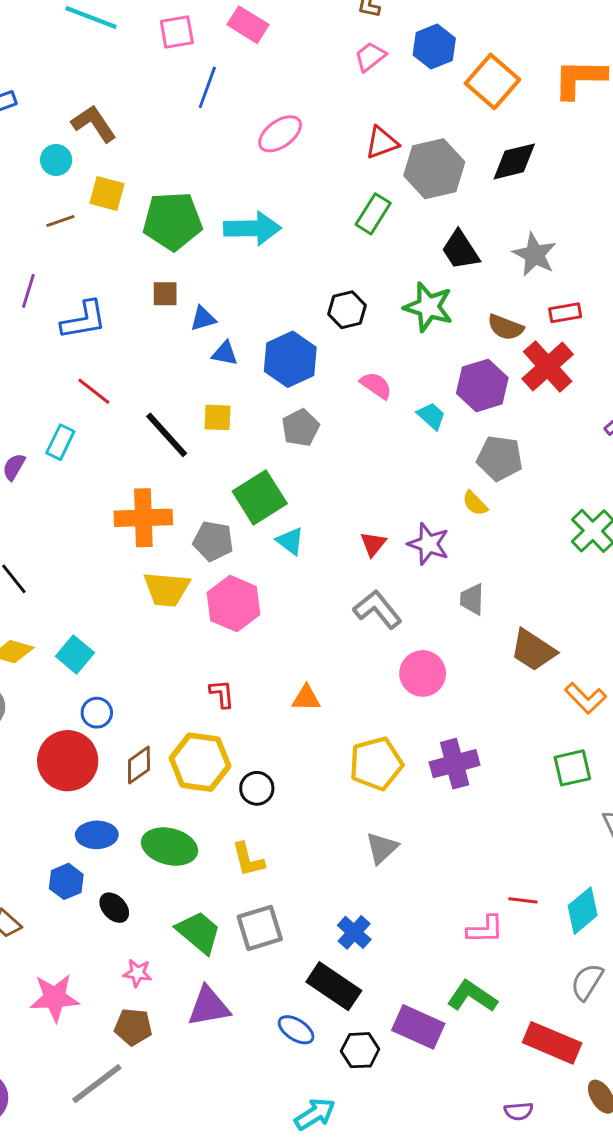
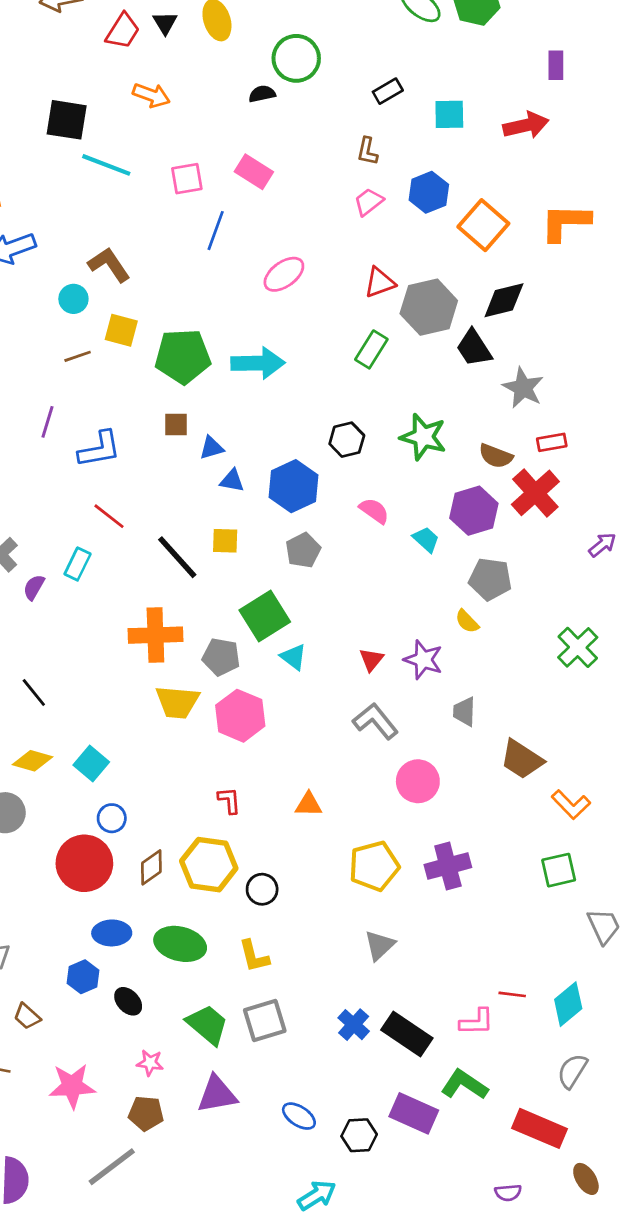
black trapezoid: (460, 250) -> (474, 348), moved
black rectangle: (334, 986) -> (407, 1034), moved

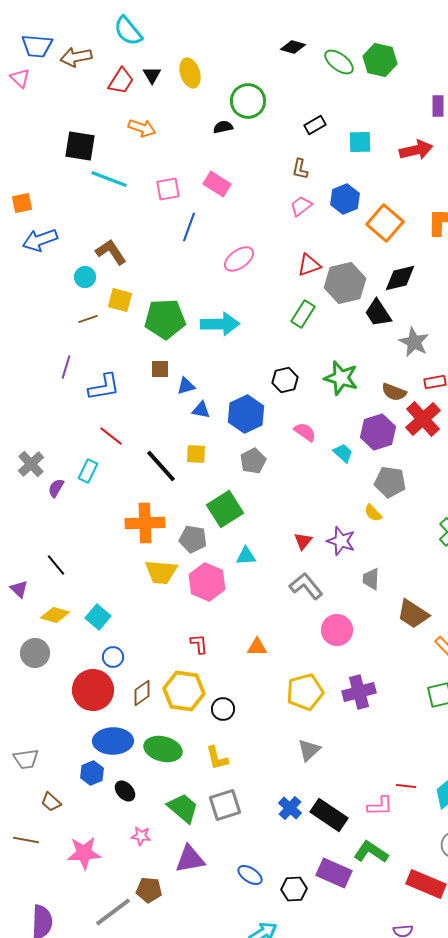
cyan triangle: (293, 657) -> (246, 556), moved, turned -40
blue ellipse: (112, 933) -> (113, 741), size x1.4
brown pentagon: (146, 1113) -> (149, 890), moved

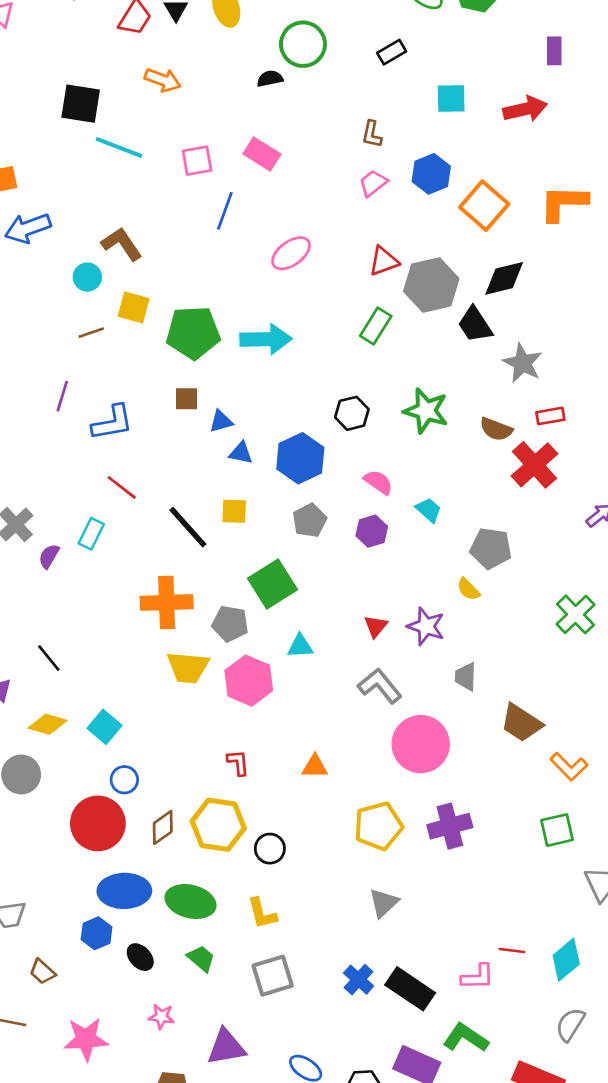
black rectangle: (315, 125) -> (392, 52), moved
purple hexagon: (378, 432) -> (372, 531), moved, size x0.7
pink circle: (337, 630) -> (421, 744), size x1.4
green trapezoid: (183, 808) -> (201, 958), moved, size x0.7

